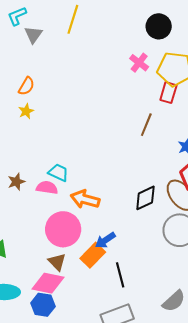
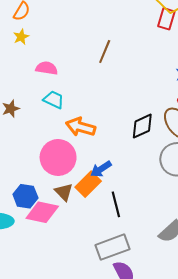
brown line: (146, 125) -> (105, 52), moved
pink semicircle: (47, 188) -> (47, 68), moved
brown triangle: (57, 262) -> (64, 192), moved
blue hexagon: (43, 305) -> (25, 196), moved

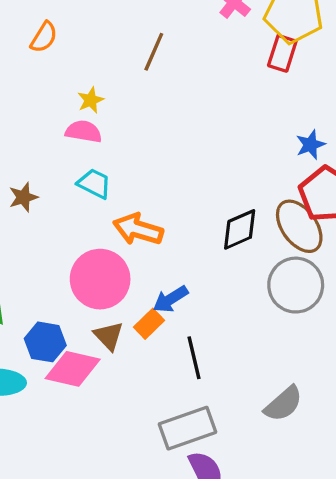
yellow star: (21, 37) -> (91, 100), moved
brown line: (105, 52) -> (154, 52), moved
orange rectangle: (88, 184) -> (149, 324), size x0.7

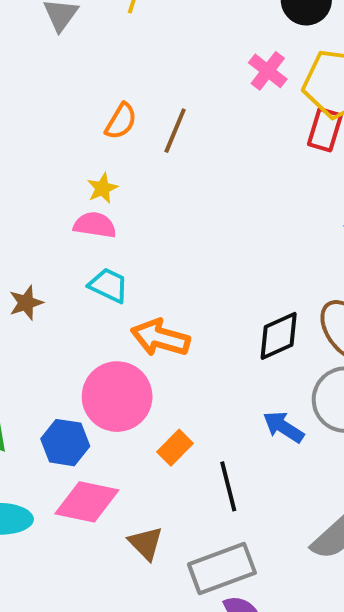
orange semicircle: (44, 37) -> (121, 121), moved
blue arrow: (170, 299) -> (283, 427), moved, turned 66
brown triangle: (109, 336) -> (146, 543), moved
blue hexagon: (45, 342) -> (65, 443), moved

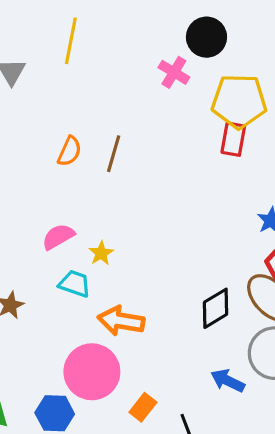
pink cross: (268, 71) -> (174, 72), moved
yellow star: (102, 188) -> (101, 253), moved
pink semicircle: (95, 225) -> (58, 237), turned -32

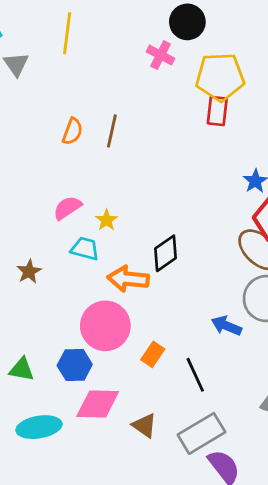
black diamond: (215, 308) -> (166, 253), moved

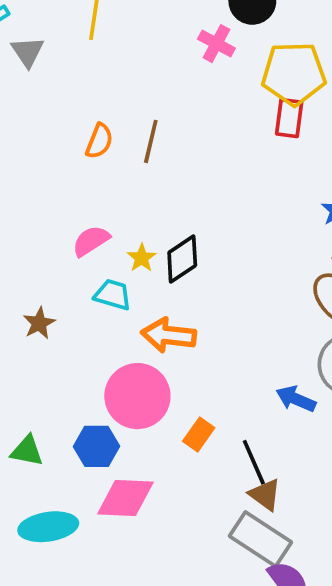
black diamond: (166, 253) -> (182, 259), moved
brown triangle: (144, 425) -> (265, 495), moved
gray rectangle: (201, 433) -> (260, 539), turned 63

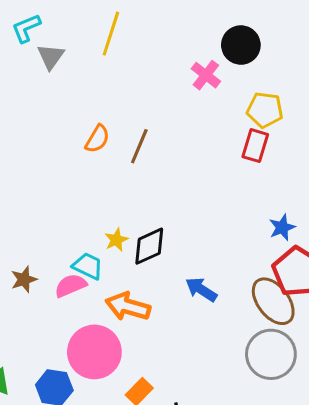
yellow pentagon: (294, 74) -> (265, 110), size x0.7
pink semicircle: (91, 241) -> (71, 286), moved
blue arrow: (296, 399) -> (201, 289), moved

